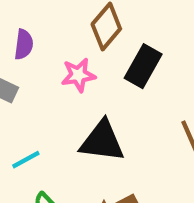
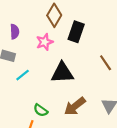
cyan line: (26, 160) -> (23, 75), moved

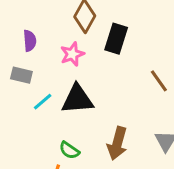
black triangle: (62, 73) -> (77, 99), moved
brown arrow: (75, 106) -> (117, 143), turned -35

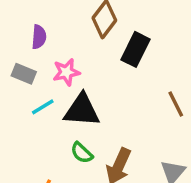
pink star: (72, 54) -> (66, 72), moved
green semicircle: (69, 150) -> (82, 153), moved

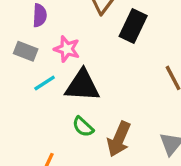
pink star: (66, 72) -> (67, 49), turned 30

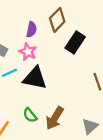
purple semicircle: (40, 15) -> (32, 29), moved
green semicircle: (83, 127) -> (30, 115), moved

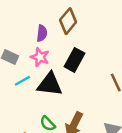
black rectangle: (75, 42) -> (74, 60), moved

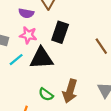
purple semicircle: (42, 33) -> (26, 13), turned 104

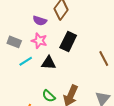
black triangle: (41, 58) -> (49, 63), size x0.7

